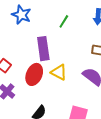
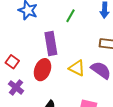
yellow triangle: (59, 72) -> (77, 68), moved

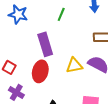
yellow triangle: (77, 68) -> (74, 65), turned -30

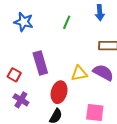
purple rectangle: (45, 44) -> (40, 63), moved
red ellipse: (40, 71) -> (59, 92), moved

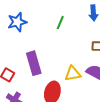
blue star: (24, 22) -> (17, 22), turned -30

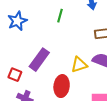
purple rectangle: (34, 63) -> (39, 60), turned 60

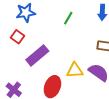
red square: (15, 75) -> (18, 37), moved

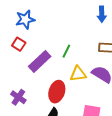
green line: (68, 18) -> (66, 51), moved

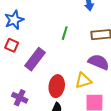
green line: (66, 51) -> (65, 33), moved
yellow triangle: (78, 74) -> (83, 81), moved

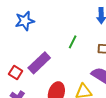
red square: (12, 45) -> (16, 72), moved

